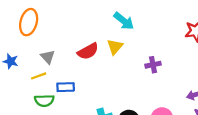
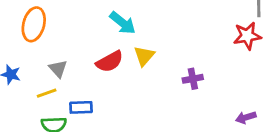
cyan arrow: (124, 21) -> (123, 23), moved

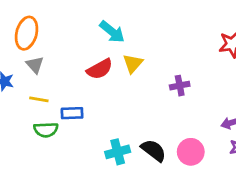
gray triangle: (58, 69) -> (35, 65), moved
yellow line: (47, 93) -> (39, 99), turned 30

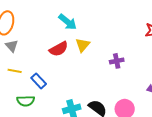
blue rectangle: (72, 113) -> (39, 81), turned 49
green semicircle: (46, 130) -> (26, 101), moved

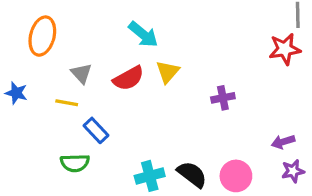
gray triangle: (12, 46) -> (81, 73), moved
yellow line: (15, 71) -> (67, 103), moved

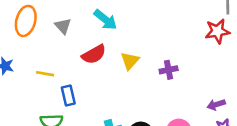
yellow triangle: (168, 72) -> (130, 61), moved
gray triangle: (81, 73) -> (63, 26), moved
blue rectangle: (96, 130) -> (68, 96), turned 30

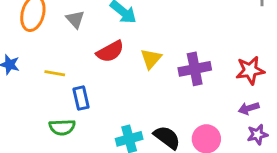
red star: (217, 31) -> (250, 70), moved
purple cross: (169, 70) -> (195, 69), size x1.5

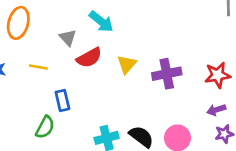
gray triangle: (75, 19) -> (68, 38), moved
yellow line: (55, 73) -> (38, 67), moved
green semicircle: (62, 127) -> (45, 127), turned -60

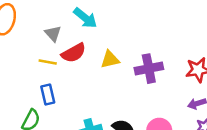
yellow triangle: (127, 64) -> (110, 59), turned 36
yellow line: (38, 67) -> (48, 62), moved

